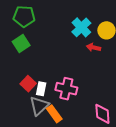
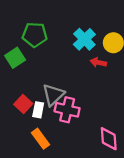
green pentagon: (24, 16) -> (35, 35), moved
gray triangle: (39, 106) -> (53, 95), moved
orange rectangle: (54, 114) -> (41, 139), moved

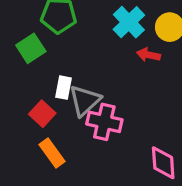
white rectangle: (38, 110) -> (63, 88), moved
orange rectangle: (41, 139) -> (52, 153), moved

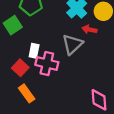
gray triangle: (85, 101) -> (72, 44), moved
pink cross: (104, 122) -> (47, 64), moved

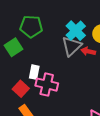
gray triangle: (72, 44) -> (72, 46), moved

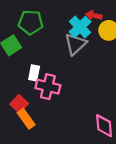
red arrow: (88, 51) -> (94, 15), moved
red square: (21, 89) -> (19, 104), moved

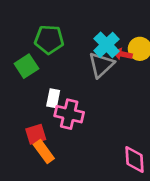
red arrow: (94, 15) -> (123, 54), moved
red square: (19, 104) -> (36, 134), turned 30

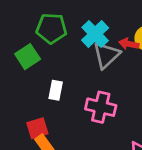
cyan cross: (106, 45) -> (95, 34), moved
pink cross: (69, 114) -> (101, 107), moved

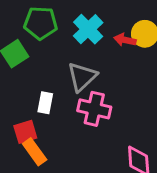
gray triangle: (106, 55) -> (82, 77), moved
white rectangle: (56, 90) -> (45, 103), moved

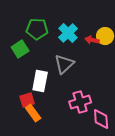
white rectangle: (45, 103) -> (40, 81), size x1.5
pink cross: (94, 109) -> (80, 102), moved, turned -30

